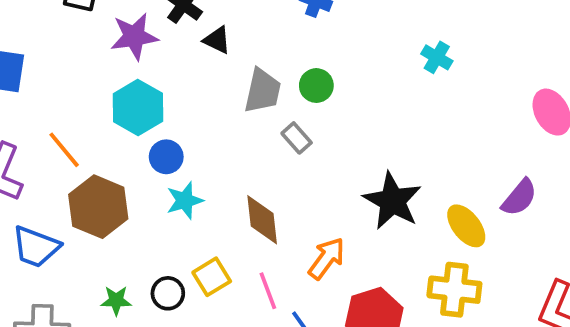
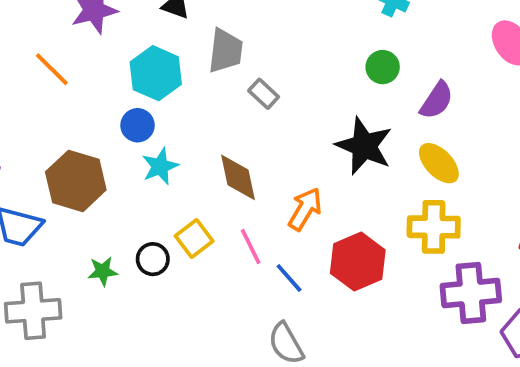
green circle: (316, 86) -> (383, 67), moved
cyan hexagon: (138, 107) -> (156, 73), moved
orange line: (64, 150) -> (52, 69), moved
purple semicircle: (519, 198) -> (437, 100), moved

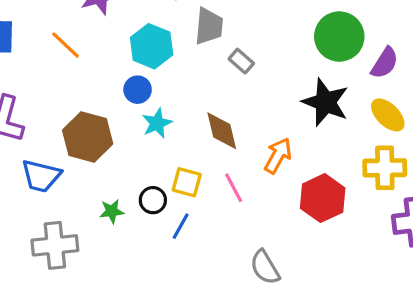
green circle: (383, 67) -> (339, 37), size x1.8
yellow square: (194, 239) -> (187, 182), turned -36
blue line: (289, 278) -> (181, 226), moved, turned 72

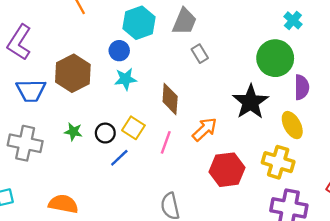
purple semicircle: (385, 63) -> (302, 87), turned -50
blue trapezoid: (41, 176) -> (31, 91), turned -32
pink line: (234, 188) -> (166, 142), turned 30

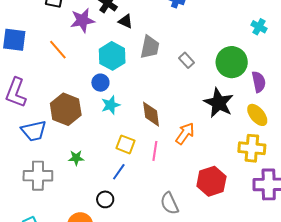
cyan cross: (293, 20) -> (259, 27), moved
gray rectangle: (200, 54) -> (186, 60), moved
black circle: (105, 133) -> (105, 199), moved
red hexagon: (227, 170) -> (211, 181), moved

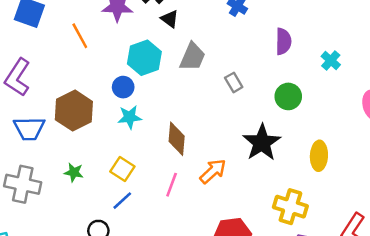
green circle: (232, 62) -> (288, 96), size x0.7
purple semicircle: (259, 82) -> (283, 41), moved
yellow ellipse: (257, 115) -> (319, 156), moved, turned 30
yellow square: (126, 144) -> (122, 169), moved

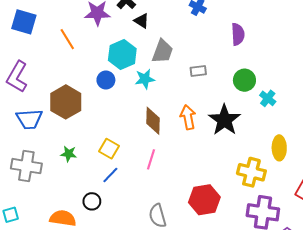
cyan cross: (331, 60) -> (268, 98), moved
gray rectangle: (234, 82) -> (198, 71), turned -63
cyan star: (130, 117) -> (145, 79), moved
yellow ellipse: (319, 156) -> (279, 148), moved
orange arrow: (213, 171) -> (188, 117), moved, turned -55

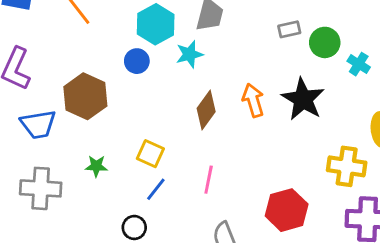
gray rectangle: (198, 71) -> (289, 29), moved
brown diamond: (153, 121) -> (206, 110), turned 40
pink line: (151, 159) -> (209, 180), moved

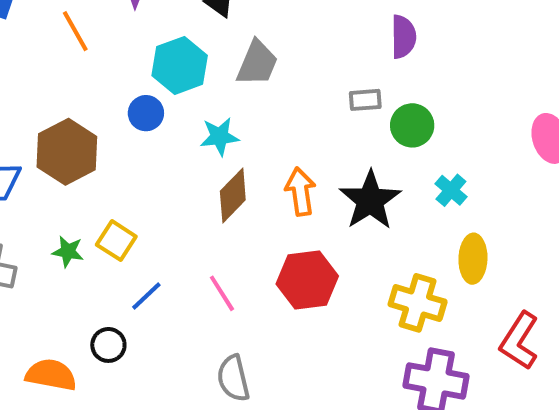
cyan star: (190, 54) -> (220, 137), moved
cyan cross: (359, 64) -> (451, 190), moved
yellow square: (150, 154) -> (116, 241), moved
pink line: (209, 180) -> (222, 293), turned -52
red hexagon: (287, 210) -> (307, 280), moved

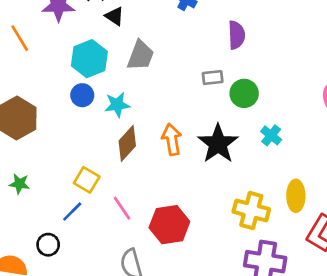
blue circle: (146, 113) -> (82, 95), moved
yellow square: (116, 241) -> (87, 180), moved
yellow ellipse: (473, 259) -> (296, 196), moved
red hexagon: (307, 280) -> (169, 225), moved

